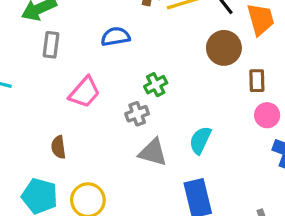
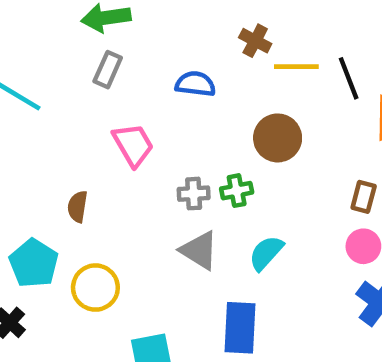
brown circle: (224, 48) -> (278, 138), moved
green cross: (156, 85) -> (237, 191), moved
pink trapezoid: (85, 92) -> (133, 145), turned -88

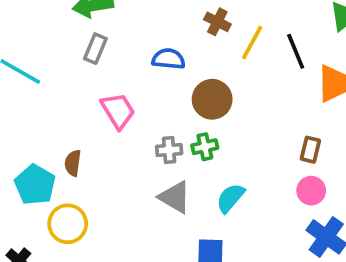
yellow line: (296, 67) -> (252, 43), turned -60
brown circle: (278, 138) -> (212, 99), moved
cyan pentagon: (34, 263) -> (35, 185), moved
yellow circle: (95, 288) -> (68, 224), moved

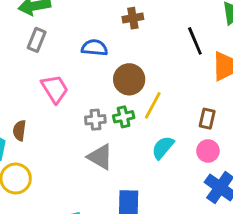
brown cross: (217, 22) -> (133, 18), turned -36
yellow line: (252, 43) -> (153, 105), moved
cyan semicircle: (230, 198) -> (163, 148), moved

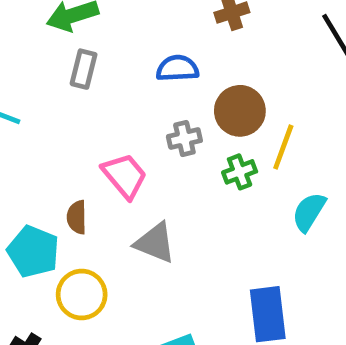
pink trapezoid: (55, 89) -> (125, 176), moved
gray cross: (95, 120) -> (184, 139), moved
gray triangle: (100, 157) -> (155, 243), moved

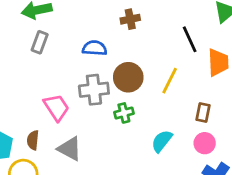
gray cross: (184, 139) -> (94, 90), size x1.5
yellow line: (283, 147) -> (170, 81), moved
brown semicircle: (77, 217) -> (33, 140), moved

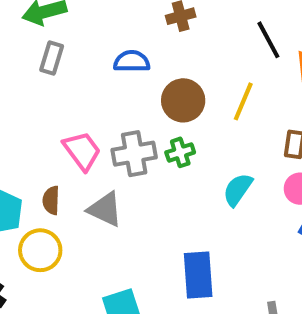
gray cross: (94, 90) -> (134, 154), moved

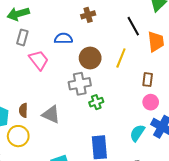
pink trapezoid: (82, 151) -> (39, 60), moved
green cross: (180, 152) -> (96, 102), moved
gray cross: (134, 154) -> (80, 84), moved
cyan semicircle: (238, 190) -> (137, 133), moved

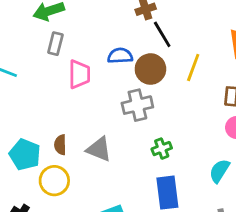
black line: (133, 26) -> (162, 34), moved
blue semicircle: (63, 38) -> (120, 56), moved
pink trapezoid: (39, 60) -> (79, 74), turned 40
green cross: (96, 102) -> (162, 149), moved

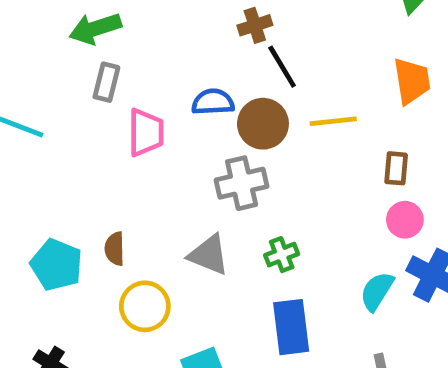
yellow line: (193, 68) -> (333, 121), turned 64
gray triangle: (99, 149) -> (209, 255), moved
yellow circle: (54, 181) -> (145, 306), moved

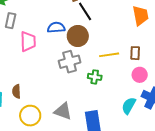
yellow line: (333, 121) -> (109, 55), moved
gray triangle: (209, 255) -> (63, 111), moved
green cross: (282, 255) -> (95, 77), moved, turned 32

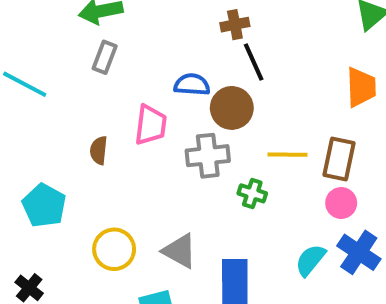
pink trapezoid: (28, 41) -> (151, 125), moved
brown rectangle: (135, 53) -> (339, 159), size x1.5
brown semicircle: (16, 91) -> (99, 150), moved

